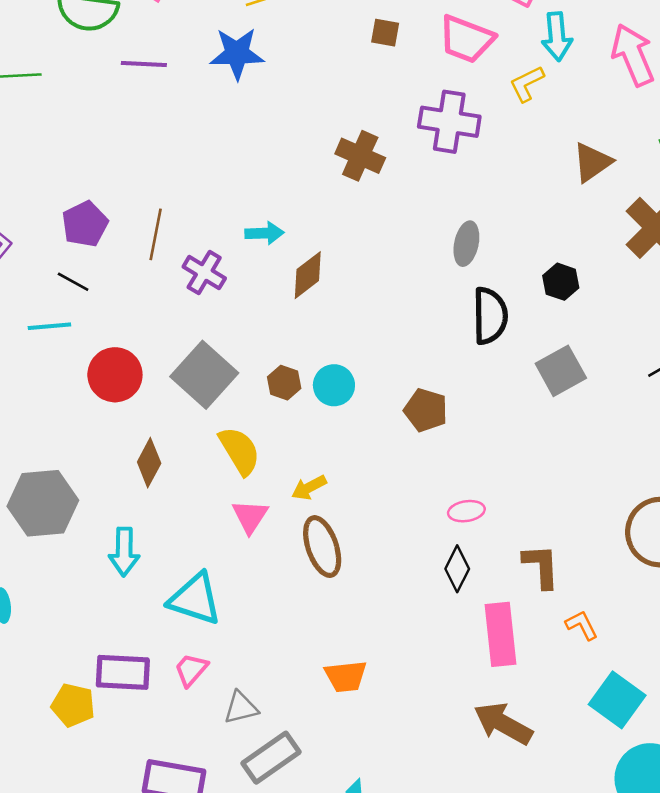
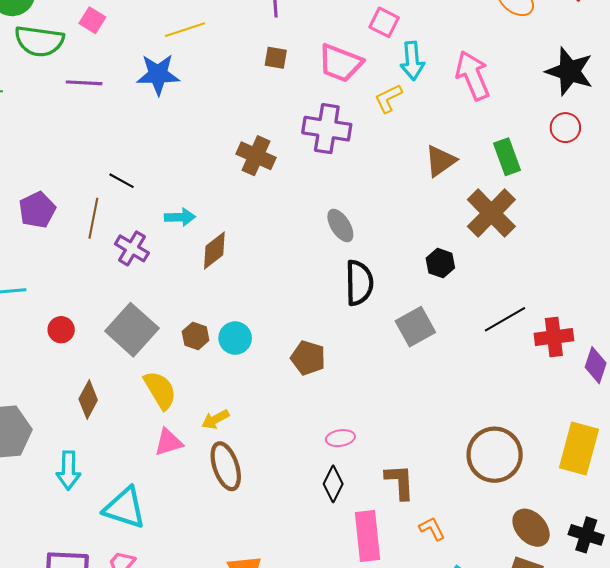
gray ellipse: (466, 244) -> (340, 226), turned -44
black line: (73, 282) -> (122, 181), moved
black hexagon: (561, 282) -> (440, 263), moved
red circle: (115, 375) -> (61, 330), size x0.6
pink triangle: (250, 516) -> (168, 442), turned 40

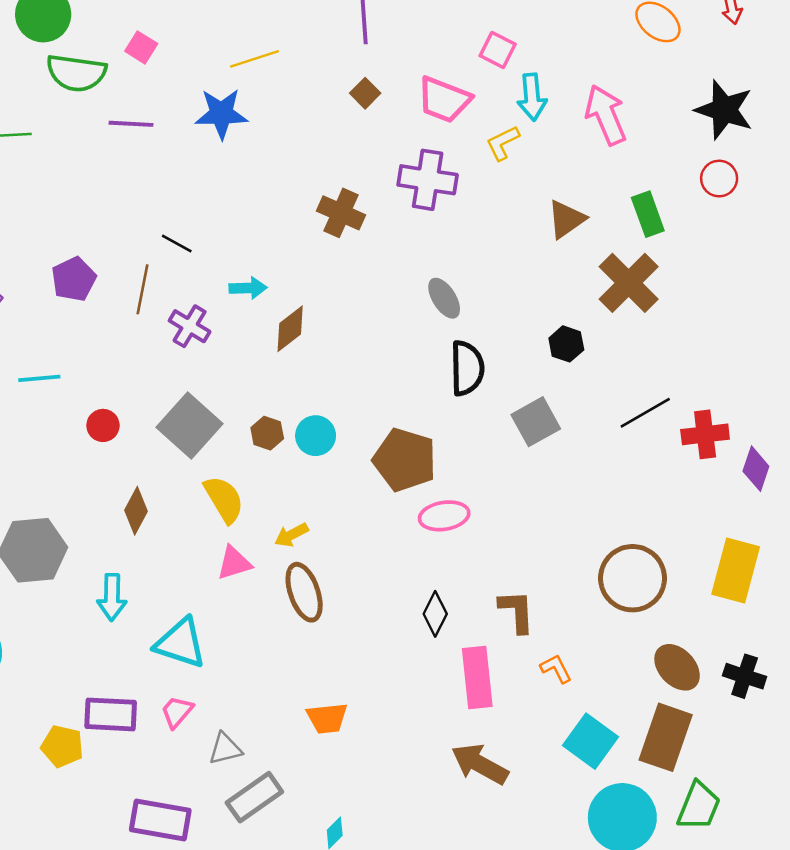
brown square: (276, 58) -> (365, 93), turned 35
brown pentagon: (308, 358) -> (405, 460), size x1.5
pink ellipse: (340, 438) -> (444, 516), moved, size x1.4

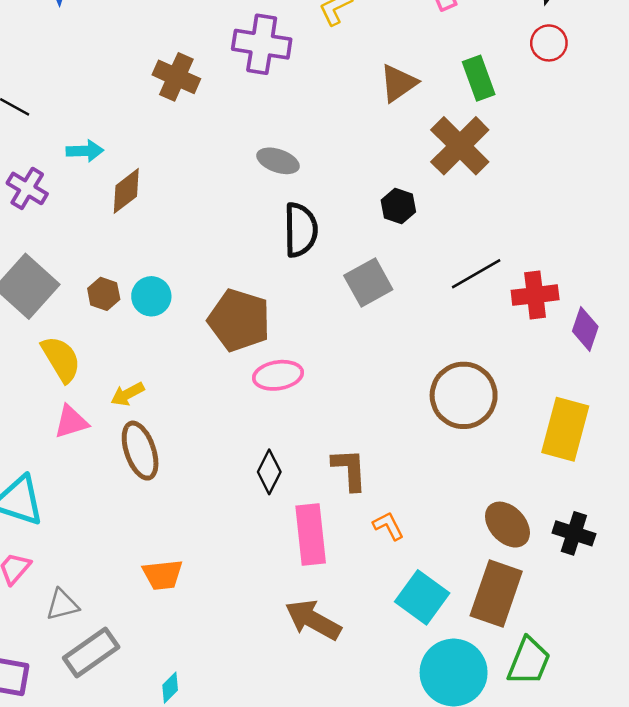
gray ellipse: (444, 298) -> (278, 161), turned -39
brown circle: (633, 578) -> (464, 395), moved

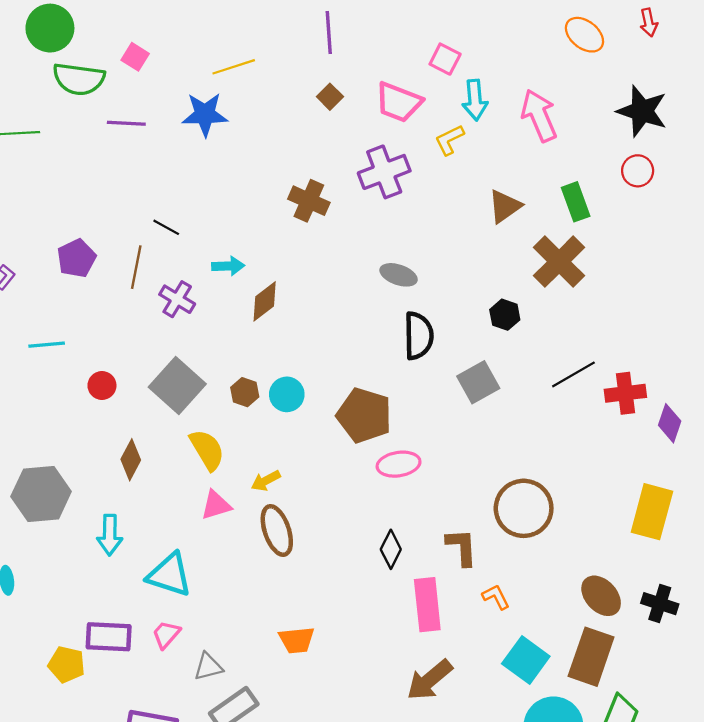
purple cross: (262, 44) -> (384, 172), turned -30
brown circle: (464, 395) -> (524, 508), moved
brown arrow: (313, 620) -> (430, 680), turned -69

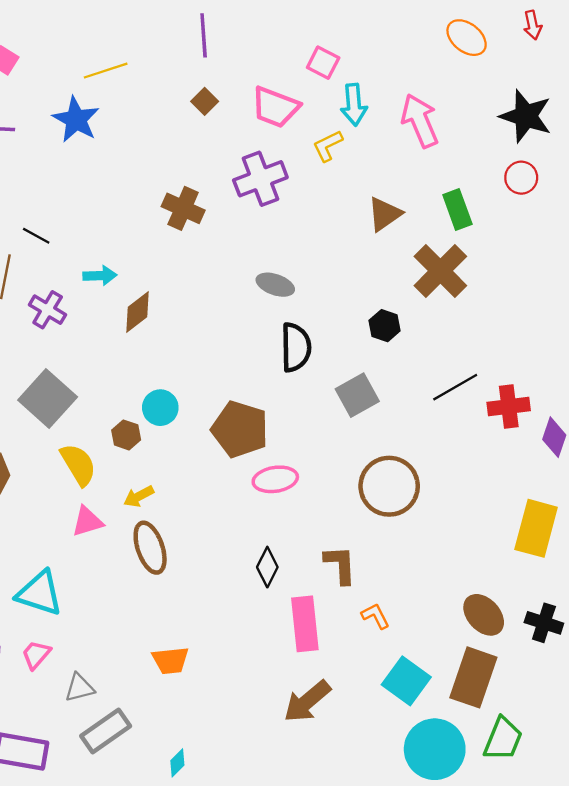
blue star: (205, 114) -> (76, 120), turned 30
brown hexagon: (245, 392) -> (126, 435), moved
brown circle: (524, 508) -> (389, 486), moved

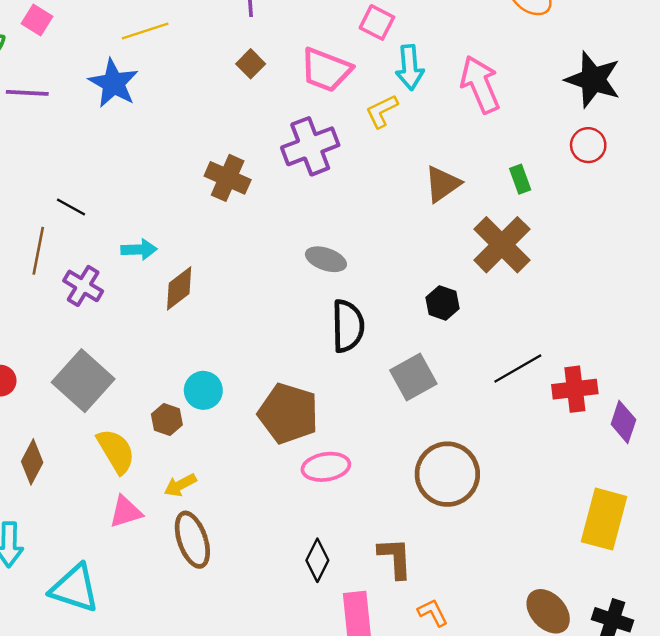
green rectangle: (457, 210) -> (520, 179), size x0.7

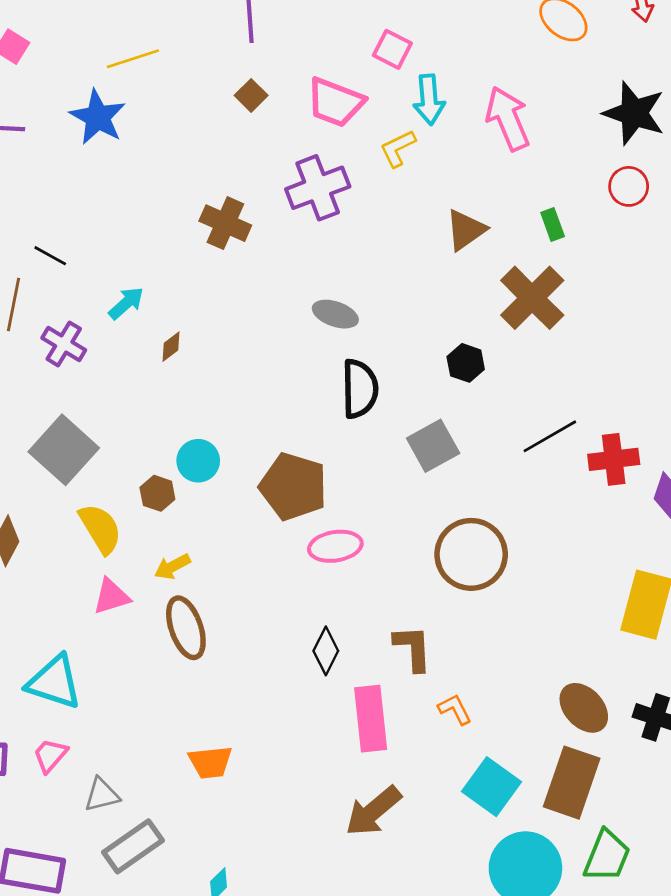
cyan arrow: (139, 250) -> (126, 303), turned -40
brown diamond: (179, 288) -> (171, 347), size x0.6

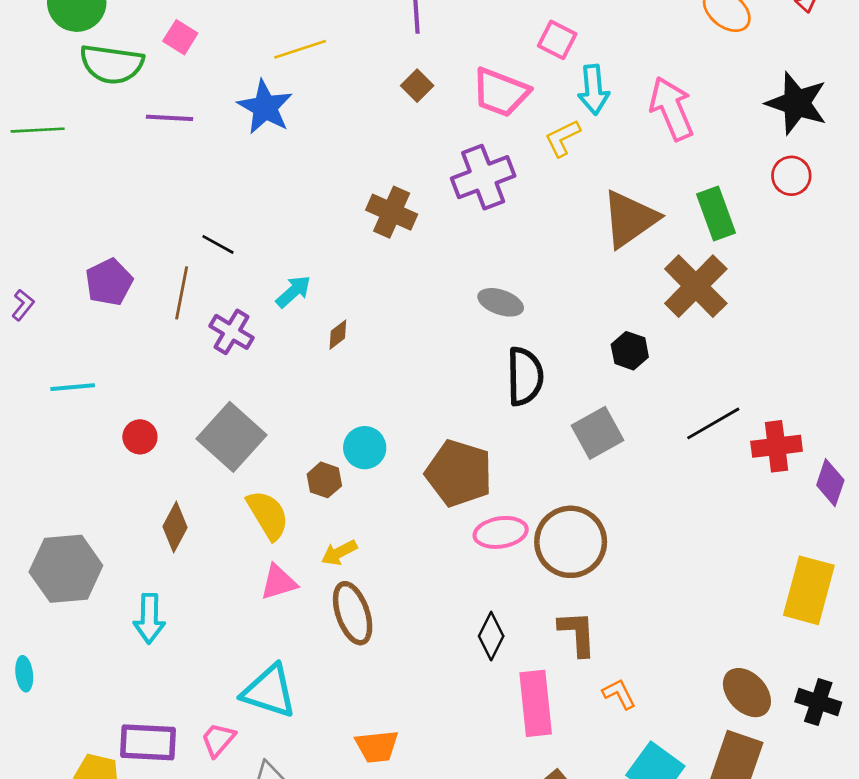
green rectangle: (553, 224) -> (716, 213), size x1.6
brown triangle: (466, 230) -> (630, 219), size x1.4
brown circle: (471, 554) -> (571, 542), moved
cyan triangle: (54, 682) -> (269, 691), moved

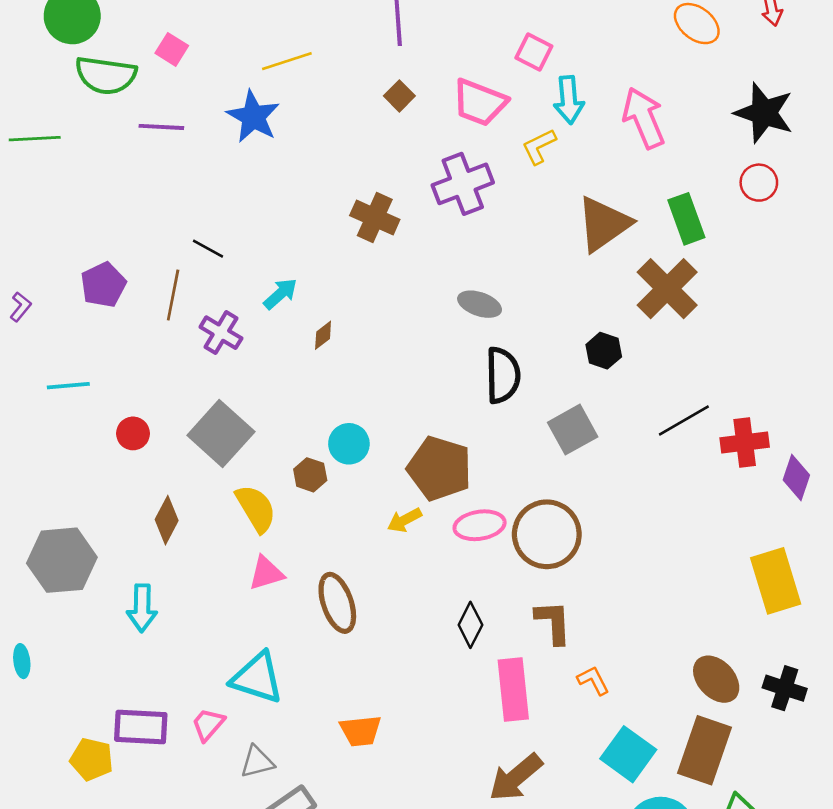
yellow arrow: (339, 553) -> (405, 520), moved
yellow rectangle: (809, 590) -> (776, 581), turned -32

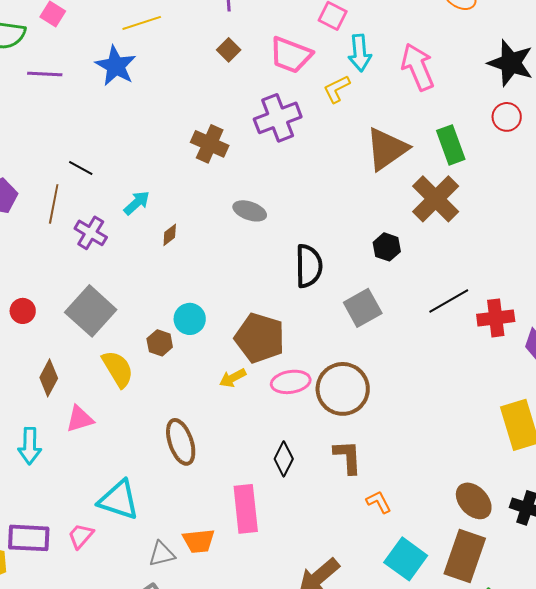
gray ellipse: (480, 304) -> (250, 211), moved
pink triangle: (266, 573) -> (80, 419), moved
pink rectangle: (513, 689) -> (246, 509), moved
gray triangle: (257, 762) -> (162, 554), moved

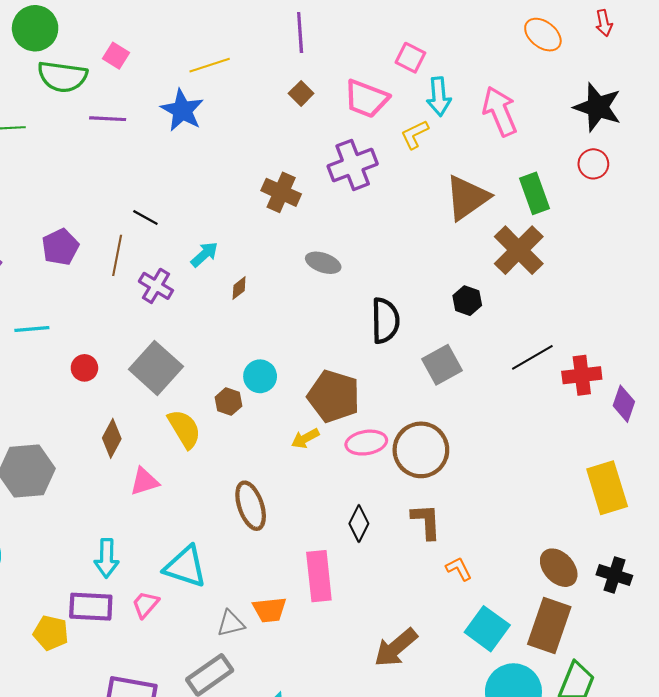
cyan arrow: (30, 446) -> (107, 558), moved

